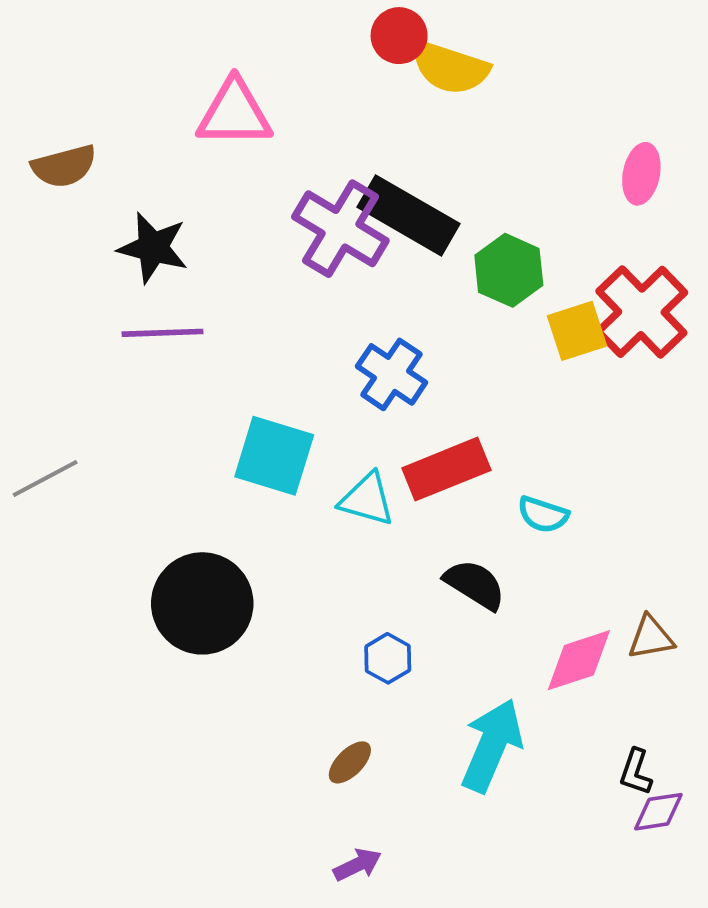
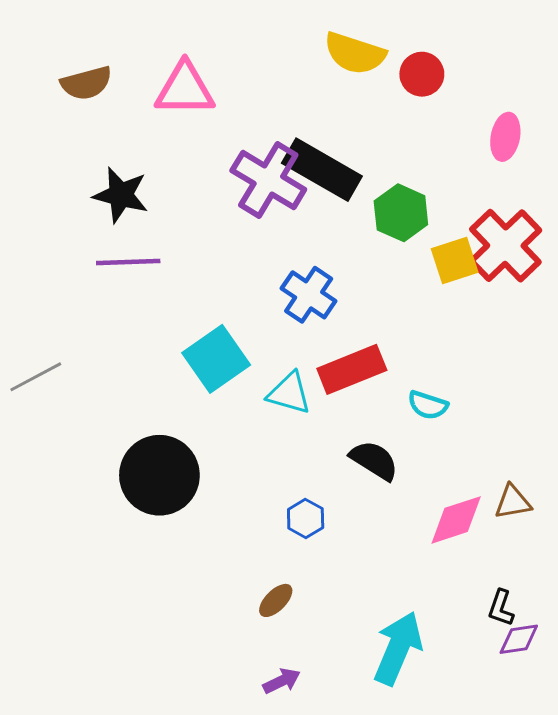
red circle: (399, 36) -> (422, 74), moved
brown semicircle: (64, 166) -> (86, 83), moved
cyan square: (274, 456) -> (216, 359), turned 38
cyan arrow: (492, 745) -> (398, 648), moved

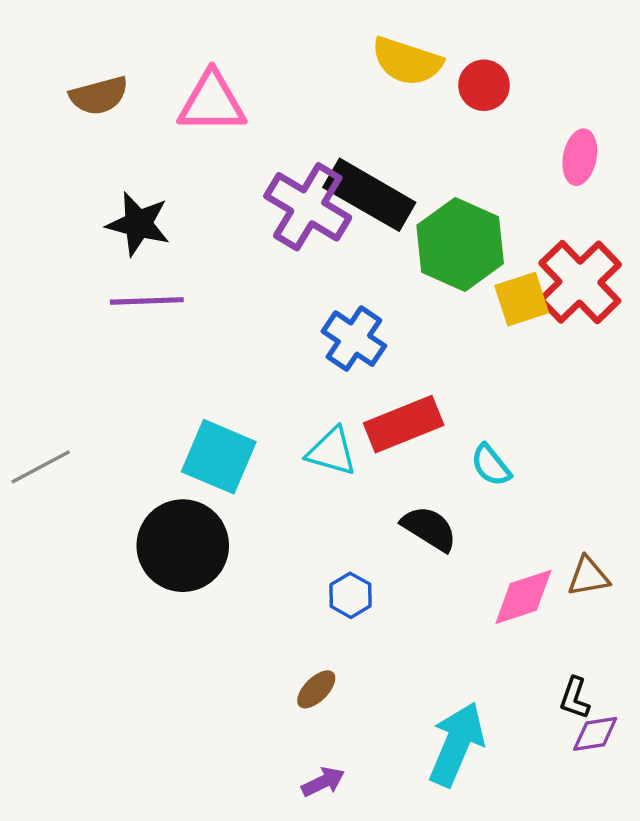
green hexagon: (401, 213) -> (460, 244), size x1.4
cyan square: (216, 359) -> (219, 457), moved, turned -32
gray line: (36, 377) -> (41, 467), moved
cyan semicircle: (428, 405) -> (491, 465), turned 33

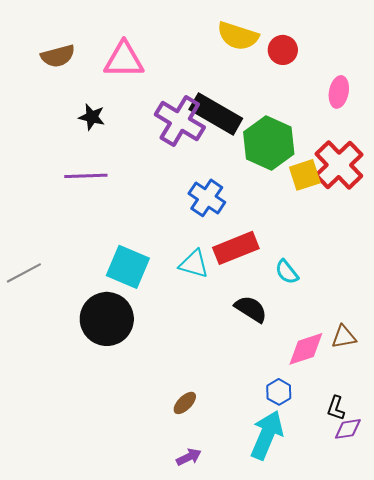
black star: (138, 224) -> (92, 117), moved, size x0.7
blue hexagon: (350, 595) -> (279, 392), moved

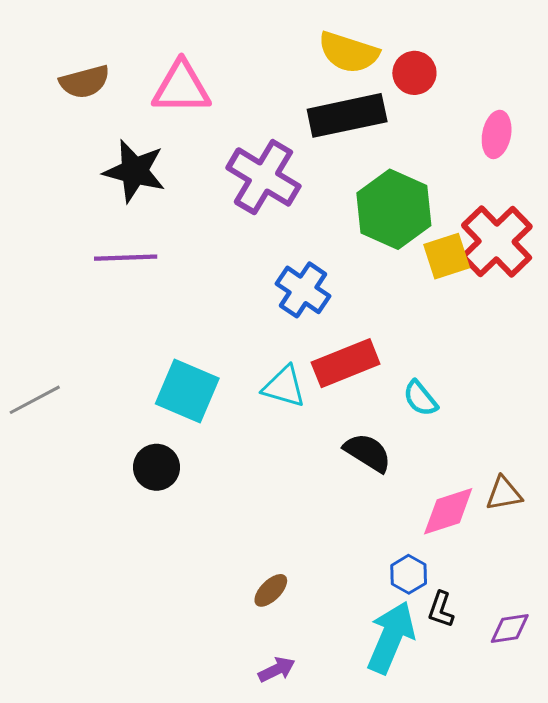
black rectangle: (216, 114) -> (347, 115), moved, turned -42
black star: (92, 117) -> (134, 171), size x1.6
black circle: (107, 319) -> (156, 467), size x0.6
black L-shape: (336, 408) -> (441, 609), moved

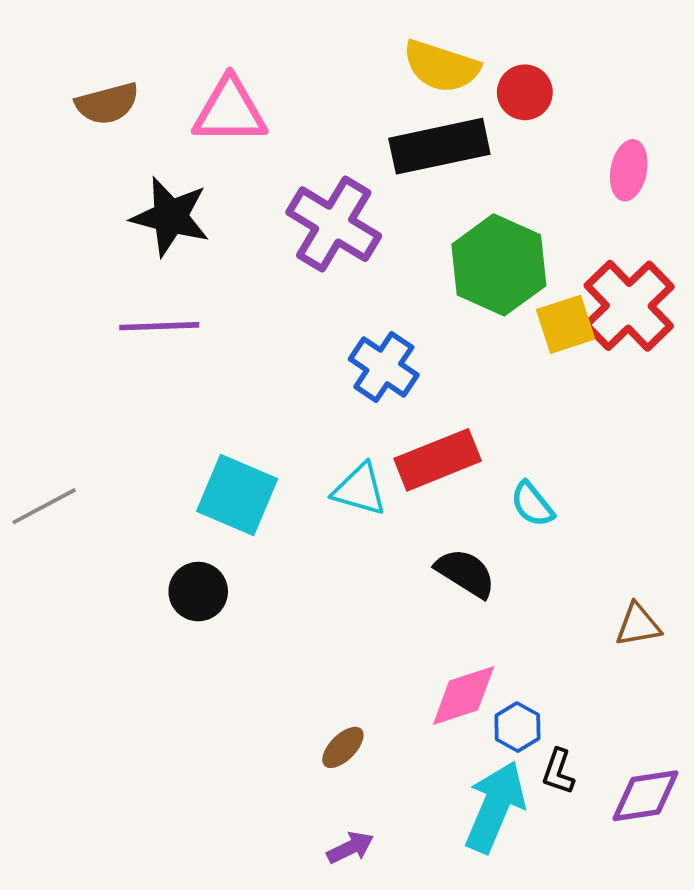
pink diamond: (448, 511) -> (464, 695), moved
purple diamond: (510, 629) -> (645, 796), size x1.4

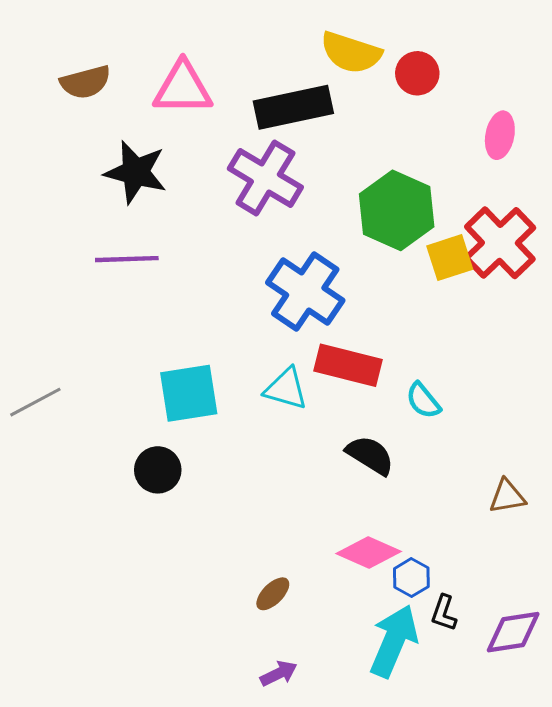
black rectangle: (439, 146) -> (293, 107), moved
blue cross: (384, 367) -> (305, 292), size x1.4
red rectangle: (438, 460) -> (348, 365), turned 36
cyan square: (237, 495) -> (189, 393), turned -32
pink diamond: (464, 695) -> (369, 552), turned 42

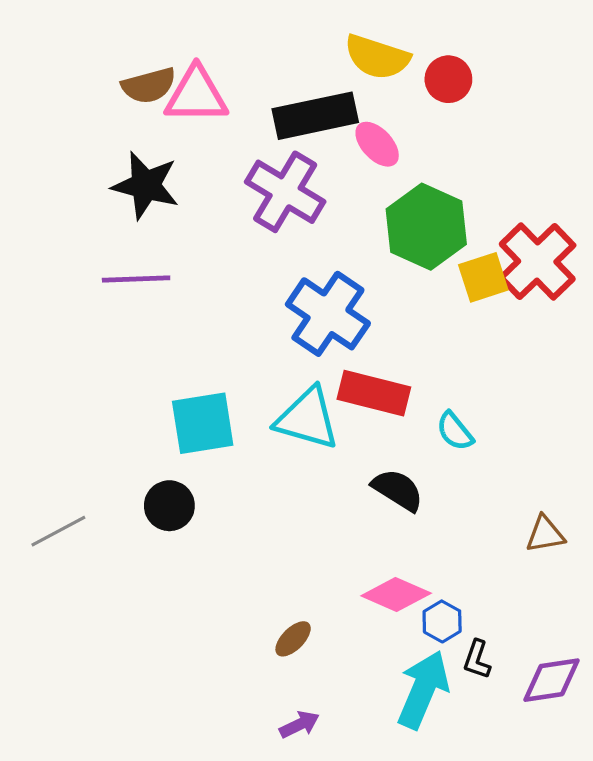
brown semicircle: (86, 82) -> (149, 86), moved
pink ellipse: (500, 135) -> (377, 144), moved, turned -54
cyan triangle: (286, 389) -> (307, 418), size x1.4
gray line: (35, 402) -> (58, 531), moved

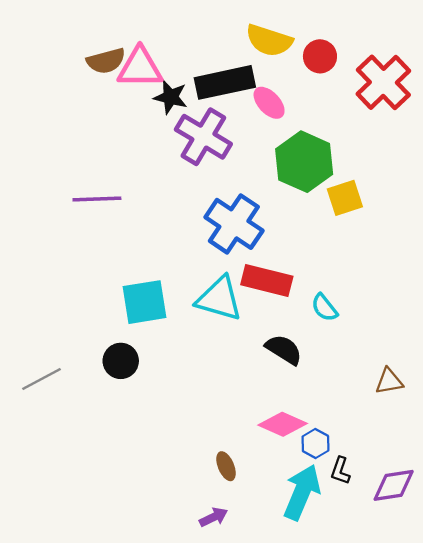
black star: (146, 185) -> (171, 97), moved, size x0.7
red cross: (537, 262) -> (383, 82), moved
brown ellipse: (293, 639) -> (226, 466), moved, turned -68

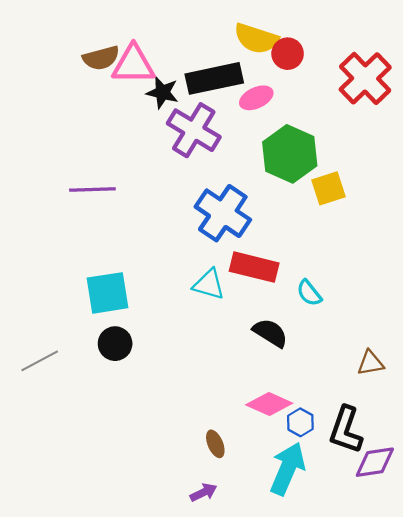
red circle: (320, 56) -> (288, 54), moved
pink ellipse: (269, 103) -> (256, 98), turned -72
cyan triangle: (219, 299) -> (209, 284), size x0.7
cyan square: (145, 302) -> (108, 293), moved
black L-shape: (340, 471) -> (346, 430), moved, size x1.8

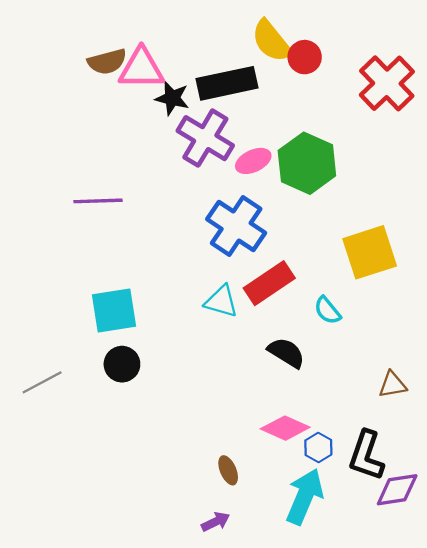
yellow semicircle: (256, 39) -> (272, 41), turned 33
pink ellipse: (256, 98) -> (253, 161), moved
yellow square: (329, 188) -> (370, 252), moved, size x1.5
red rectangle: (254, 267) -> (269, 283), turned -48

